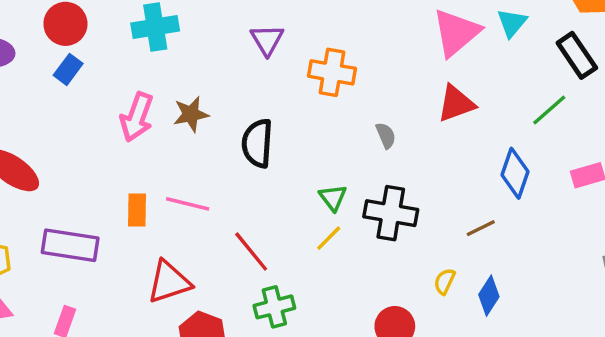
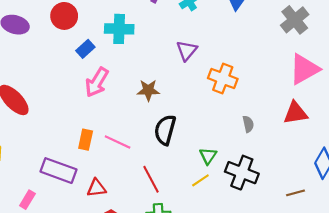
blue rectangle: (68, 69) -> (85, 49), moved
brown star: (191, 114) -> (148, 90), moved
black semicircle: (257, 143) -> (165, 130), moved
purple rectangle: (70, 245) -> (59, 171), moved
red triangle: (169, 282) -> (96, 188), size x0.7

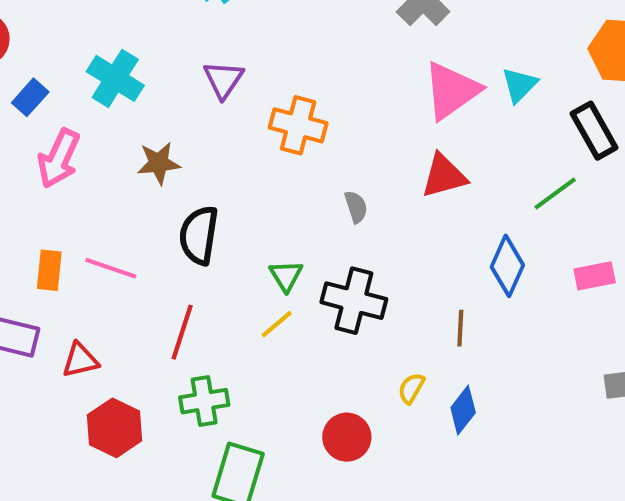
cyan cross: (119, 29) -> (115, 78), moved, turned 36
red line: (151, 179) -> (182, 332), turned 52
brown line: (295, 193) -> (460, 328), turned -66

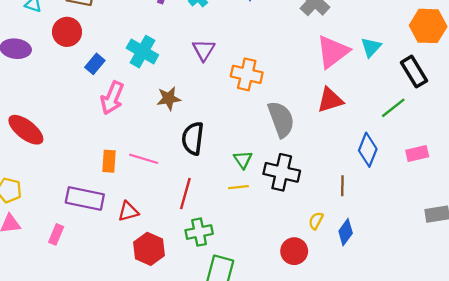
gray semicircle: (356, 207) -> (281, 119), size x2.0
yellow line: (277, 324) -> (239, 187), turned 36
red circle: (347, 437) -> (294, 251), moved

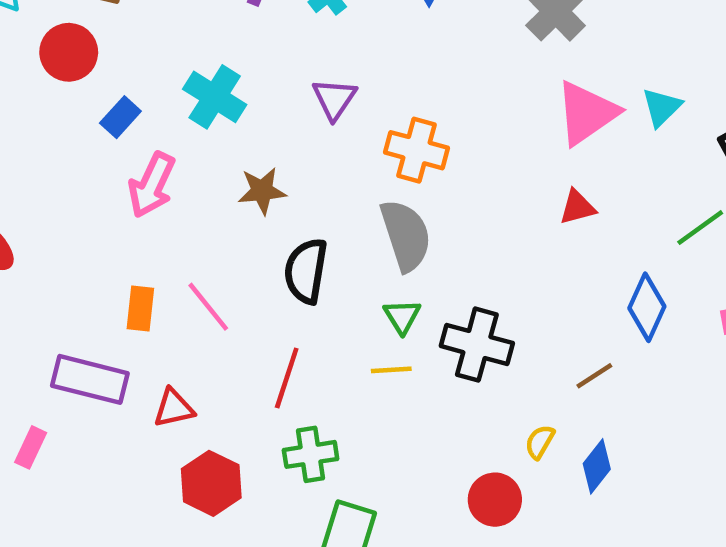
red triangle: (330, 100) -> (577, 207), size x0.7
gray semicircle: (281, 119) -> (406, 235), moved
pink line: (144, 159) -> (208, 307), turned 32
brown line: (342, 186) -> (594, 376), turned 54

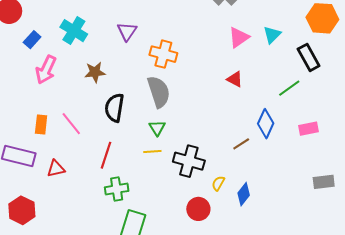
pink triangle: (587, 113) -> (239, 37), size x0.7
red triangle: (577, 207) -> (235, 79), turned 42
black cross: (477, 345) -> (189, 161), moved
brown line: (594, 376) -> (241, 144), moved
red hexagon: (211, 483) -> (22, 210), moved

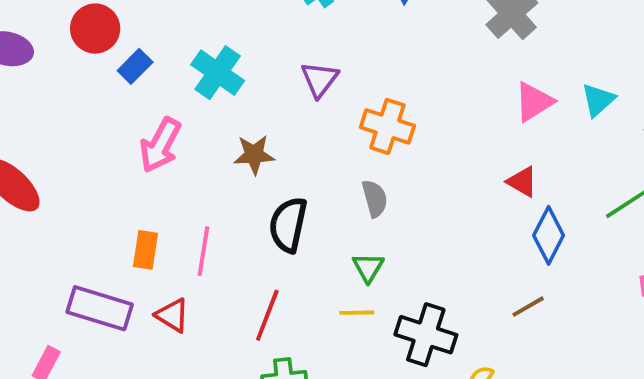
blue rectangle: (32, 40) -> (135, 66), moved
gray semicircle: (159, 92) -> (375, 199), size x0.6
pink line: (71, 124) -> (203, 251), turned 45
blue diamond: (266, 124) -> (549, 235), moved
red triangle: (56, 169) -> (172, 315), moved, turned 42

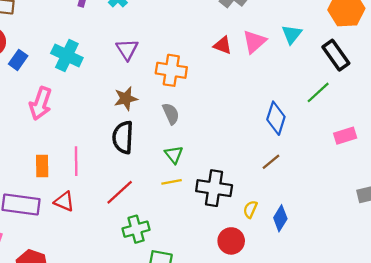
brown star: (254, 155) -> (126, 99), moved
red triangle: (522, 182) -> (223, 45), moved
red line: (267, 315) -> (120, 192), turned 36

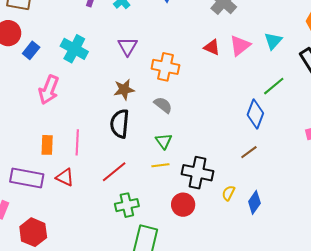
green line: (318, 92) -> (274, 86), moved
gray semicircle: (171, 114) -> (163, 105), turned -30
red circle: (231, 241) -> (183, 205), moved

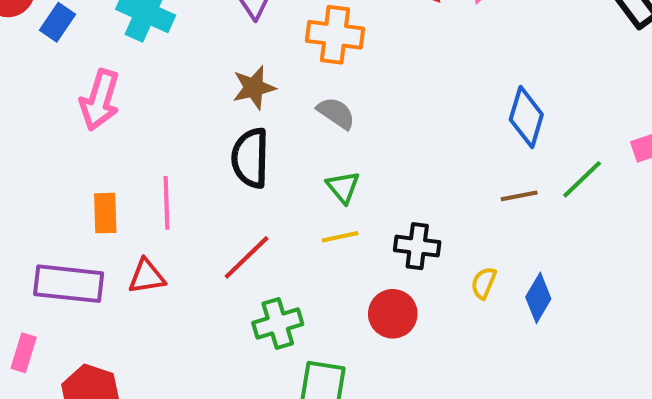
green line: (274, 86) -> (582, 179), moved
brown line: (249, 152) -> (519, 196), turned 30
black cross: (197, 173) -> (417, 246), size x0.7
red triangle: (65, 177) -> (147, 276), turned -30

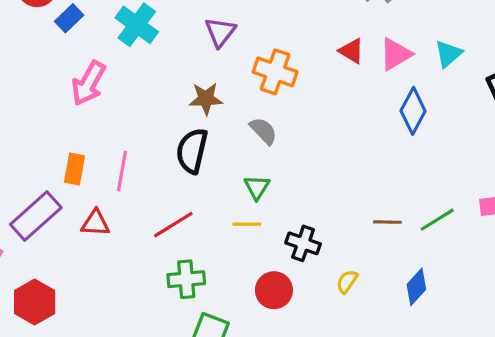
blue diamond: (526, 117) -> (413, 111), moved
purple rectangle: (69, 284) -> (36, 216), turned -60
blue diamond: (538, 298) -> (416, 287), moved

